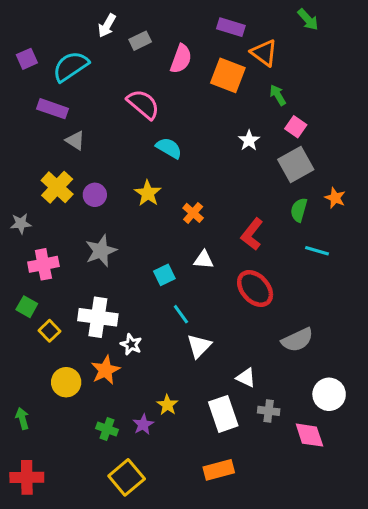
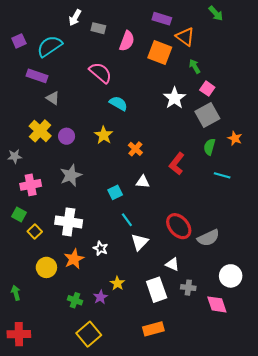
gray rectangle: (140, 41) -> (98, 28), turned 40
white star: (249, 140) -> (175, 98), size x1.5
red ellipse: (255, 289) -> (179, 226), moved
white star: (131, 344) -> (100, 248), moved

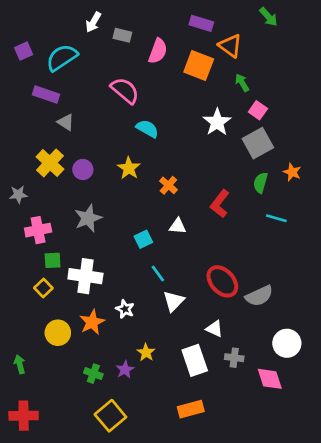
green square: (19, 215) -> (53, 260), moved, turned -32

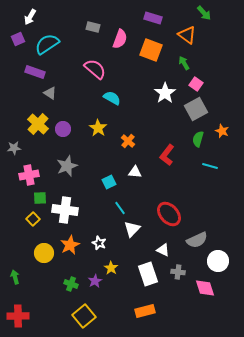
white arrow: (93, 22) -> (30, 17), moved
orange triangle: (230, 46) -> (187, 35), moved
gray semicircle: (259, 296) -> (197, 240), moved
white star: (125, 309) -> (99, 243), moved

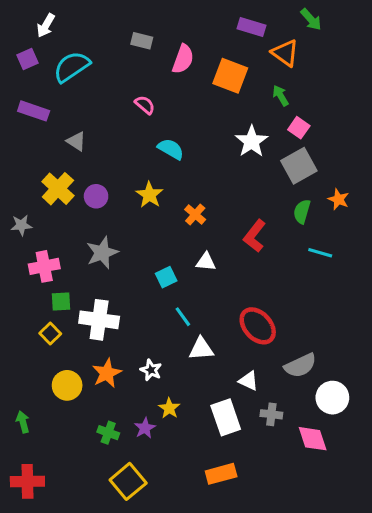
purple rectangle: (153, 18) -> (252, 27), moved
pink semicircle: (95, 69) -> (145, 105), size x0.6
purple rectangle: (35, 72) -> (34, 111), moved
white triangle: (132, 229) -> (201, 349), turned 42

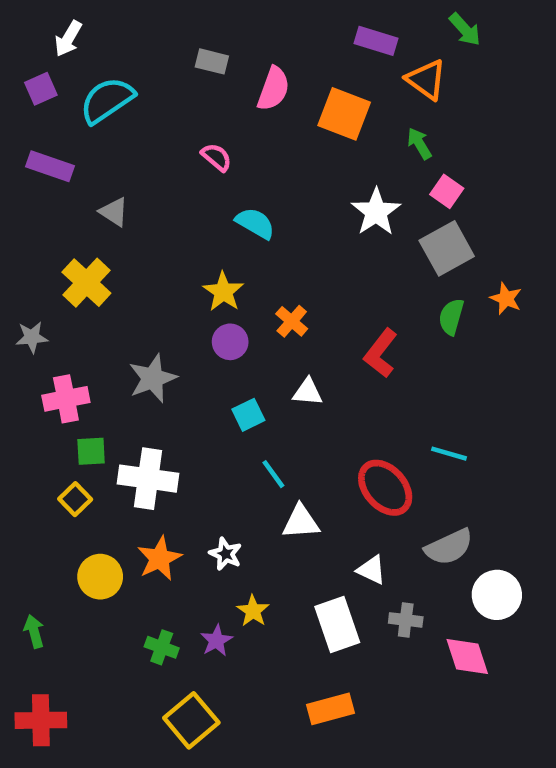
purple circle: (96, 196) -> (230, 342), moved
cyan line: (320, 253) -> (449, 454), moved

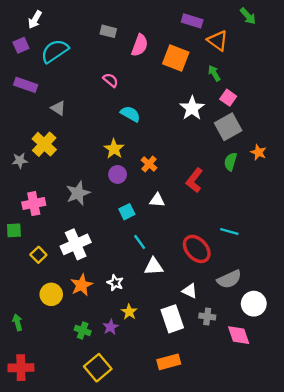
green arrow: (465, 29) -> (248, 16), moved
gray star: (32, 337) -> (20, 160), moved
green square: (91, 451) -> (14, 230), moved
white cross: (148, 479) -> (76, 244), turned -32

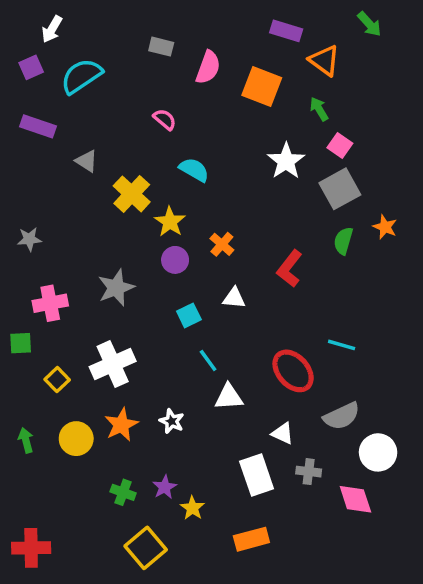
yellow cross: (44, 144) -> (132, 194), moved
yellow star: (129, 312) -> (192, 508), moved
green arrow: (17, 322) -> (26, 440), moved

